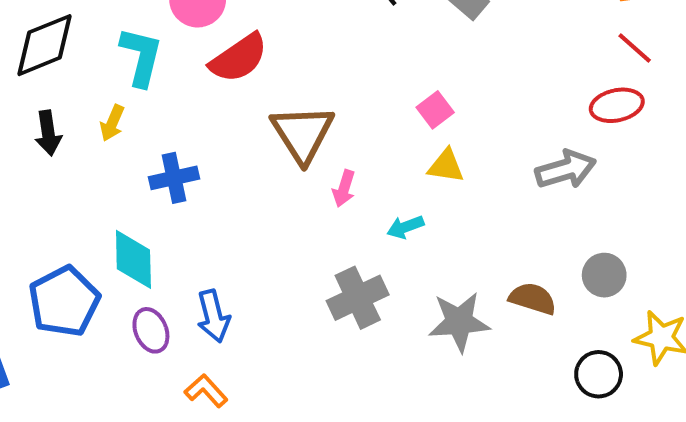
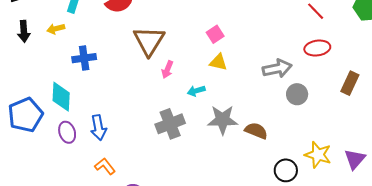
red ellipse: (617, 105) -> (317, 48), moved
yellow arrow: (112, 123) -> (56, 29), turned 48
gray circle: (604, 275) -> (297, 94), moved
gray star: (459, 322) -> (223, 120), moved
orange L-shape: (206, 391) -> (105, 166), moved

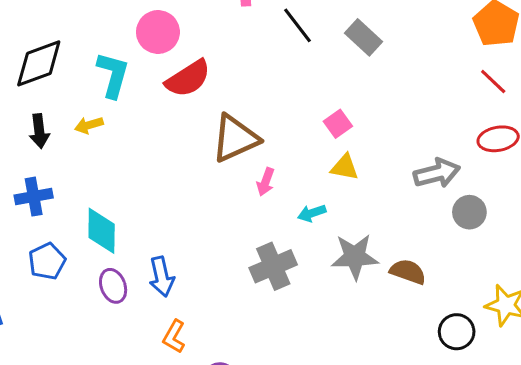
brown triangle: (149, 41) -> (235, 138), turned 36
blue cross: (84, 58) -> (34, 197), moved
blue pentagon: (25, 115) -> (47, 261), size x0.7
orange L-shape: (105, 166) -> (174, 337), turned -110

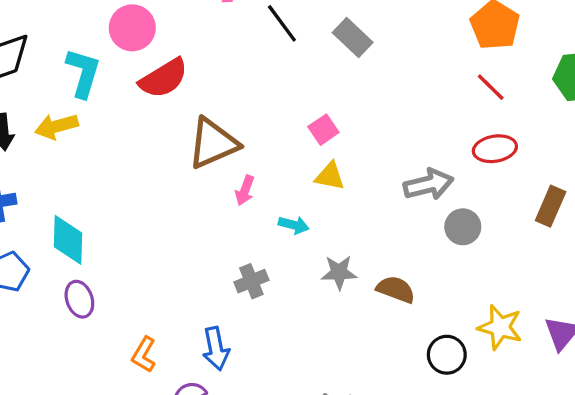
yellow arrow: (89, 125) -> (56, 126), size x1.4
cyan arrow: (312, 213) -> (294, 225), turned -148
gray star: (355, 257) -> (339, 272), size x0.7
gray cross: (273, 266) -> (251, 281), size x0.7
blue arrow: (162, 277) -> (216, 349), moved

